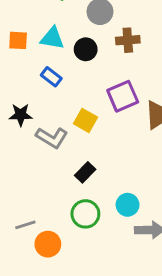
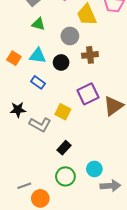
orange square: (18, 40) -> (14, 58), turned 32

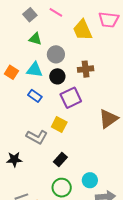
gray circle: (70, 36) -> (56, 54), moved
purple square: (88, 94) -> (71, 98), moved
black star: (18, 110) -> (14, 159), moved

